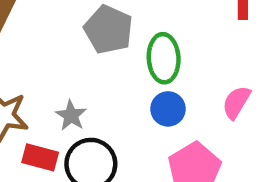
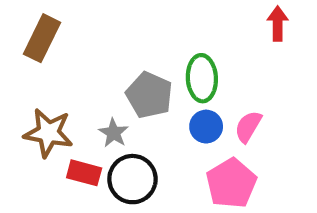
gray pentagon: (108, 30) -> (149, 95), moved
pink semicircle: (236, 102) -> (248, 127), moved

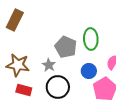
blue circle: (206, 127) -> (89, 71), moved
red rectangle: (84, 173) -> (24, 90), moved

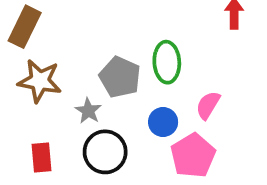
brown star: (18, 65) -> (40, 81), moved
red rectangle: (24, 90) -> (42, 158), turned 70

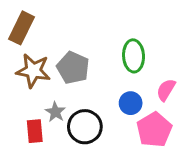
gray pentagon: (120, 77) -> (73, 68), moved
gray star: (88, 111) -> (55, 112), moved

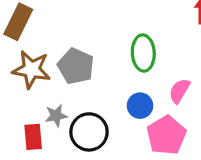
gray star: (55, 112) -> (56, 115), turned 30

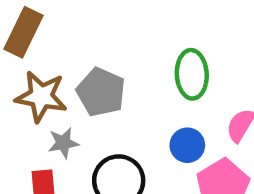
gray star: (56, 115) -> (63, 143), moved

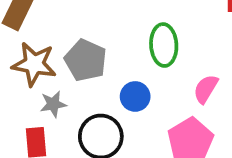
blue circle: (187, 145) -> (135, 96), moved

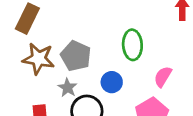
gray star: (53, 104) -> (68, 88), moved, turned -30

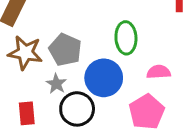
pink semicircle: (163, 77) -> (159, 72), turned 55
blue circle: (112, 82) -> (104, 78), size x1.6

